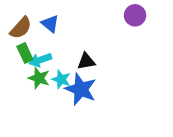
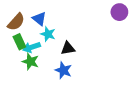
purple circle: (135, 15) -> (119, 12), moved
cyan star: (61, 79) -> (48, 34), moved
blue star: (81, 89) -> (63, 70), size x0.7

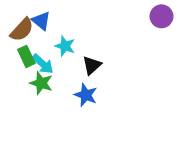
blue triangle: (39, 19) -> (41, 21), moved
cyan arrow: (32, 47) -> (43, 64), turned -119
black triangle: (68, 48) -> (92, 65), turned -32

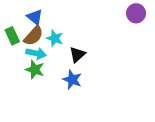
brown semicircle: (22, 30) -> (34, 36), moved
green rectangle: (26, 56) -> (12, 36), moved
cyan arrow: (43, 64) -> (36, 53), turned -30

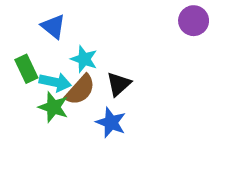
purple circle: (136, 13) -> (194, 21), moved
green rectangle: (12, 36) -> (26, 69), moved
brown semicircle: (34, 36) -> (80, 90), moved

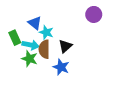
purple circle: (194, 21) -> (94, 14), moved
blue triangle: (53, 26) -> (35, 23), moved
brown semicircle: (80, 90) -> (44, 49), turned 138

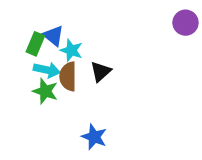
purple circle: (94, 14) -> (185, 23), moved
green rectangle: (15, 38) -> (35, 44), moved, turned 48
blue star: (61, 67) -> (94, 137), moved

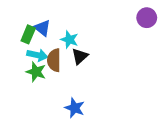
cyan star: (71, 50) -> (69, 40), moved

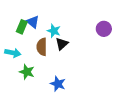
purple circle: (147, 18) -> (104, 29), moved
cyan arrow: (37, 55) -> (13, 53), moved
green star: (36, 72) -> (27, 72), moved

